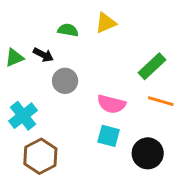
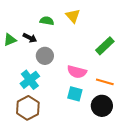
yellow triangle: (106, 23) -> (73, 16), turned -49
orange line: (161, 101) -> (105, 82), moved
cyan cross: (23, 116) -> (30, 80), moved

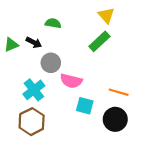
yellow triangle: (73, 16) -> (106, 15), moved
green rectangle: (105, 46) -> (99, 41), moved
pink semicircle: (77, 72) -> (71, 81), moved

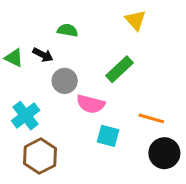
green rectangle: (99, 41) -> (120, 69), moved
green triangle: (11, 45) -> (14, 58), turned 49
cyan cross: (34, 90) -> (26, 116), moved
black circle: (115, 119) -> (164, 153), moved

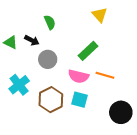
green semicircle: (68, 30) -> (50, 22), turned 56
pink semicircle: (91, 104) -> (78, 76), moved
orange line: (151, 118) -> (105, 75), moved
brown hexagon: (40, 156) -> (51, 100), moved

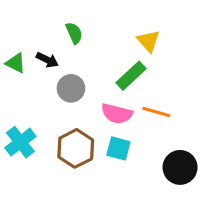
yellow triangle: (100, 15) -> (148, 41), moved
cyan cross: (19, 85) -> (20, 142), moved

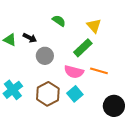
green semicircle: (74, 33) -> (59, 21), moved, turned -32
cyan square: (118, 148) -> (75, 94), turned 35

